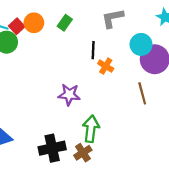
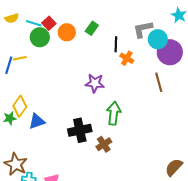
gray L-shape: (113, 18) -> (143, 29), moved
orange circle: (34, 23) -> (67, 32), moved
green rectangle: (65, 23) -> (92, 28), moved
brown cross: (83, 153) -> (104, 144), moved

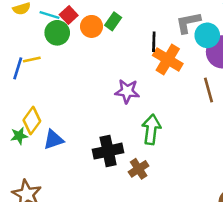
green rectangle: (92, 28) -> (113, 21), moved
orange cross: (127, 58) -> (168, 60), size x1.6

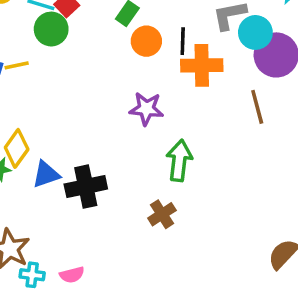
orange circle: (92, 26) -> (146, 41), moved
orange cross: (168, 60) -> (202, 65), turned -32
black cross: (108, 151) -> (86, 187), moved

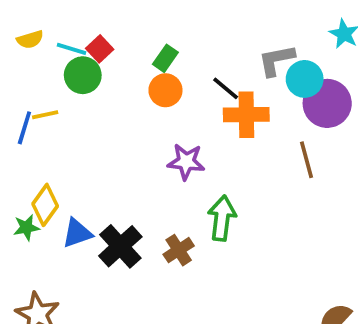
orange circle: (146, 41) -> (165, 90), moved
black line: (183, 41) -> (226, 88), turned -52
black cross: (86, 187) -> (120, 246), turned -30
brown cross: (162, 214) -> (179, 250), moved

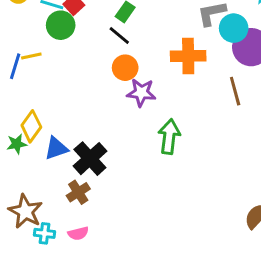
black line: (226, 88) -> (119, 35), moved
orange circle: (165, 90) -> (125, 68), moved
brown cross: (179, 250) -> (78, 192), moved

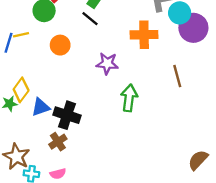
orange circle: (125, 68) -> (60, 45), moved
brown line: (235, 91) -> (177, 76), moved
black cross: (90, 159) -> (67, 115), turned -30

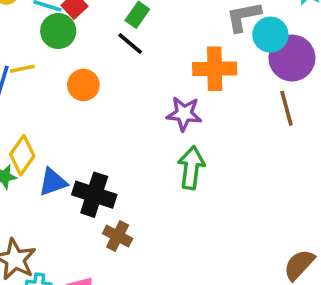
purple star: (107, 63) -> (184, 114), moved
brown line: (177, 76) -> (287, 108), moved
brown cross: (58, 142) -> (118, 236), moved, turned -30

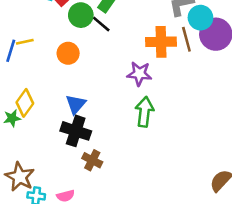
green circle: (58, 31) -> (81, 15), moved
brown line: (287, 108) -> (186, 39), moved
blue triangle: (53, 182) -> (76, 104), moved, turned -30

